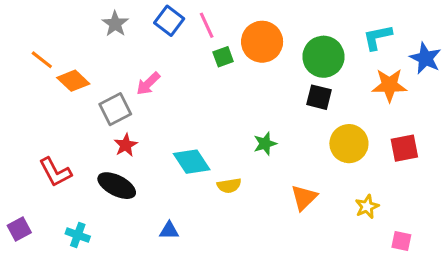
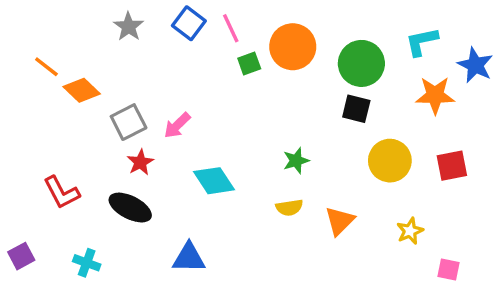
pink arrow: (148, 84) -> (177, 125), moved
yellow semicircle: (229, 186) -> (289, 208), moved
blue triangle: (169, 231) -> (189, 258), size x1.5

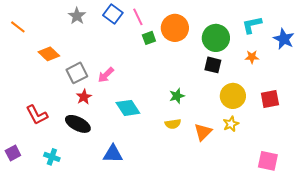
orange line: (46, 67) -> (18, 27), moved
orange star: (435, 95) -> (252, 57), moved, size x0.6
yellow star: (410, 231) -> (231, 124), moved
pink square: (449, 269) -> (268, 161), size x1.5

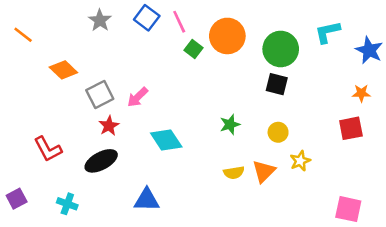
green square: (149, 38) -> (194, 49), turned -32
orange star: (252, 57) -> (361, 93), moved
yellow circle: (233, 96) -> (278, 132), moved, size x0.6
black ellipse: (78, 124) -> (101, 161), turned -55
yellow semicircle: (173, 124) -> (234, 173), moved

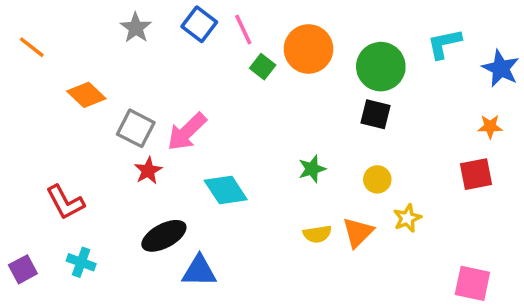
gray square: (100, 95) -> (136, 128), turned -36
pink arrow: (138, 97) -> (187, 132), size x1.4
black ellipse: (101, 161) -> (164, 236), moved
cyan cross: (67, 204) -> (81, 262), moved

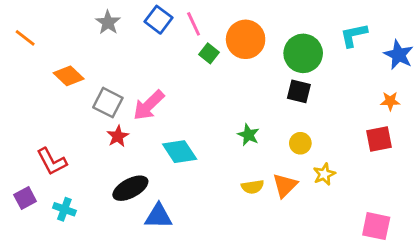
green star: (312, 169) -> (248, 135), turned -30
purple square: (23, 269) -> (25, 198), moved

